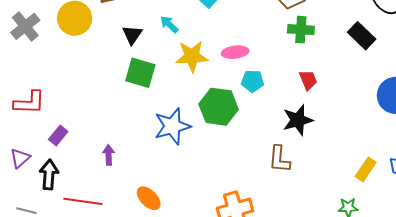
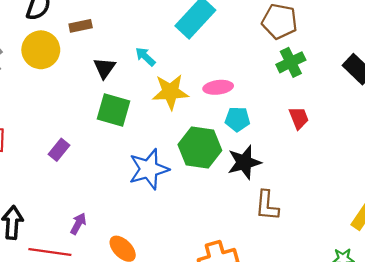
green cross: (301, 30) -> (291, 62), turned -30
black star: (298, 120) -> (244, 162), moved
purple rectangle: (58, 135) -> (59, 150), moved
purple arrow: (109, 155) -> (78, 224), moved, turned 30

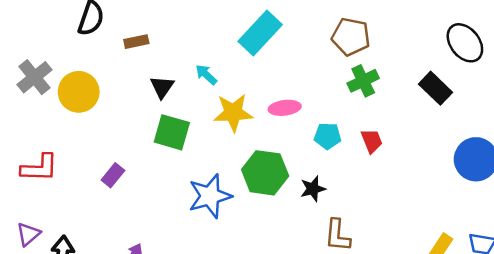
yellow circle: (41, 50) -> (79, 92), moved
cyan pentagon: (237, 119) -> (328, 136), moved
black star: (244, 162) -> (313, 189), size x0.7

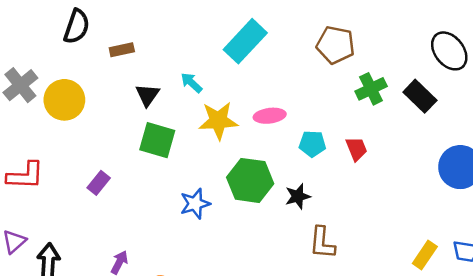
green cross: (363, 81) -> (371, 89), moved
blue star: (210, 196) -> (195, 204), size x0.7

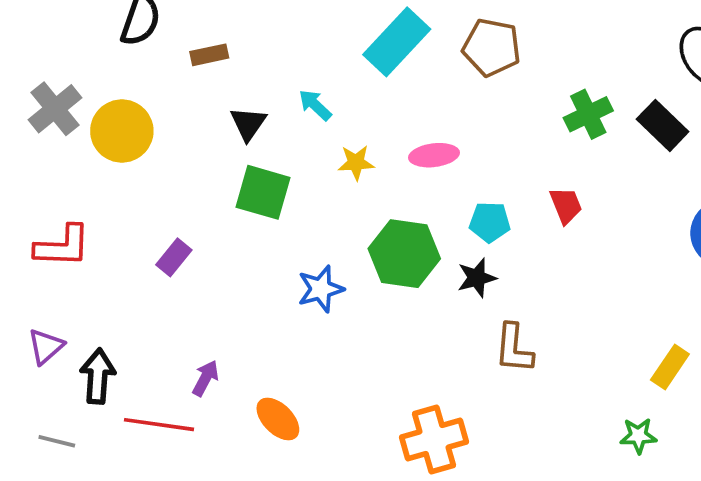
brown pentagon: (336, 45) -> (492, 47), moved
yellow star: (218, 121) -> (356, 163), size x0.6
cyan pentagon: (312, 144) -> (490, 222), moved

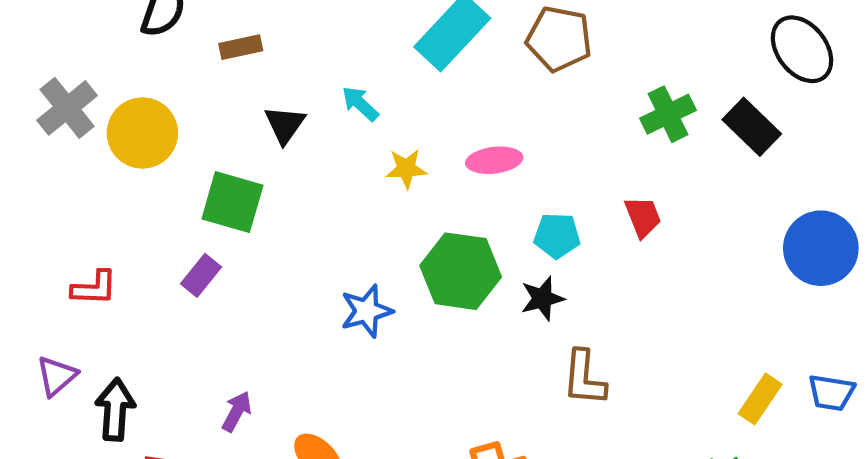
green square: (263, 192) -> (232, 202), moved
red L-shape: (62, 246) -> (94, 288), moved, size x0.7

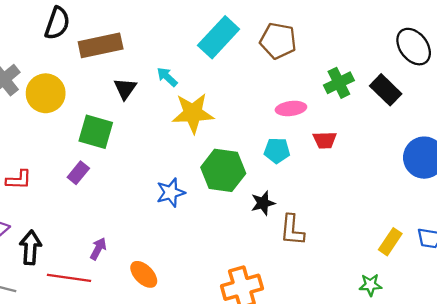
brown rectangle: (241, 47) -> (101, 45), size x1.8
pink ellipse: (494, 160) -> (291, 108), moved
yellow star: (406, 169) -> (193, 113), size x1.8
red trapezoid: (643, 217) -> (325, 140), turned 110
black star: (542, 298) -> (263, 203), moved

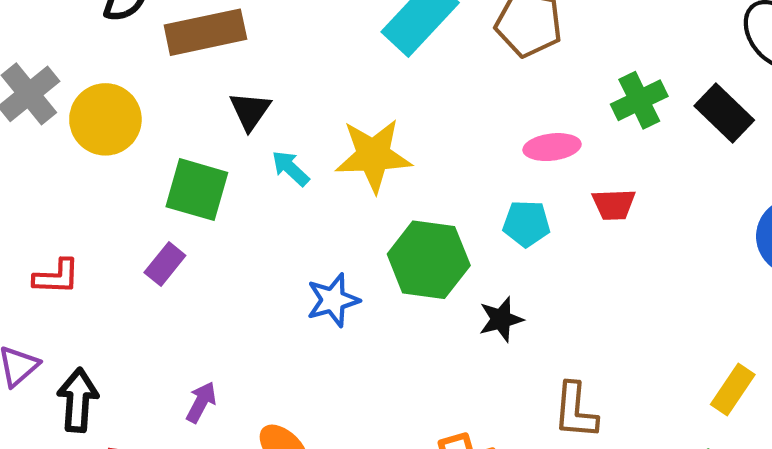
cyan arrow: (167, 77) -> (290, 168), moved
brown L-shape: (292, 230) -> (575, 411), moved

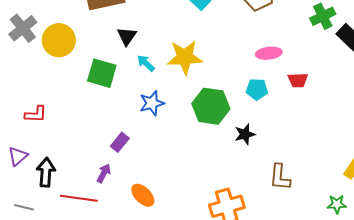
green cross: (639, 100) -> (323, 16), moved
purple rectangle: (165, 264) -> (120, 142), moved
blue star: (333, 300) -> (152, 103), moved

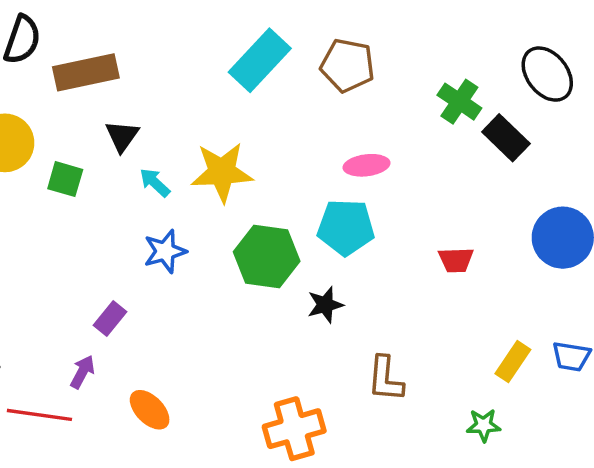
green cross: (323, 16) -> (459, 102), turned -30
green square: (102, 73) -> (65, 179), moved, size x0.7
red trapezoid: (298, 80) -> (456, 260), moved
cyan pentagon: (257, 89) -> (346, 227), size x1.5

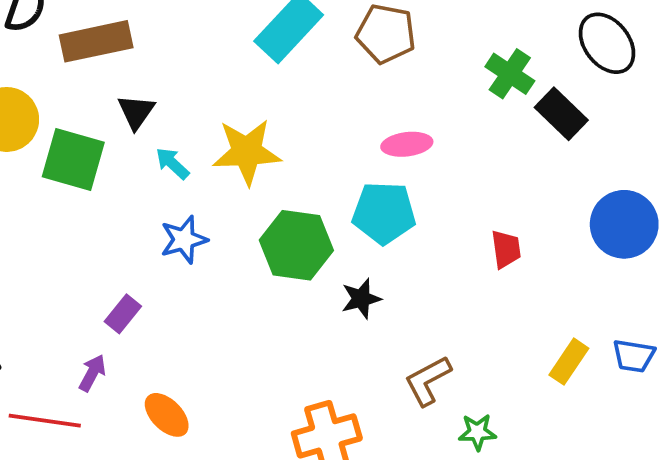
green square: (65, 179) -> (73, 160), size x1.6
red trapezoid: (456, 260) -> (506, 249), turned -96
brown L-shape: (385, 379) -> (428, 381), turned 57
green star: (484, 425) -> (477, 432), moved

